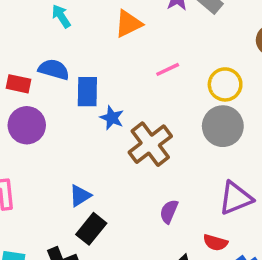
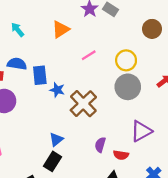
blue triangle: (80, 196) -> (56, 139), moved
red semicircle: (215, 242) -> (121, 155), moved

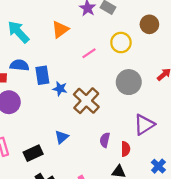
cyan arrow: (18, 30) -> (18, 32), size x1.6
yellow circle: (126, 60) -> (121, 43), moved
red semicircle: (121, 155) -> (126, 149), turned -96
black rectangle: (52, 161) -> (33, 153), moved, turned 36

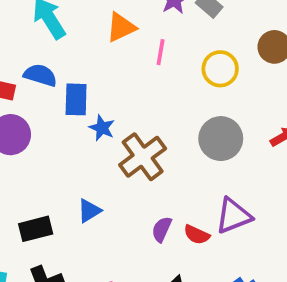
pink line: (89, 53) -> (161, 52), moved, turned -56
red semicircle: (126, 149) -> (197, 235), moved, turned 104

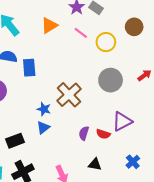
pink line: (161, 52) -> (81, 33), moved, turned -56
blue star: (102, 128) -> (44, 109), moved

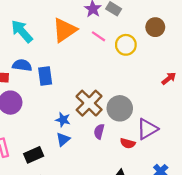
orange triangle: (49, 25) -> (64, 30), size x1.4
gray circle: (111, 80) -> (120, 108), moved
purple semicircle: (84, 133) -> (99, 131), moved

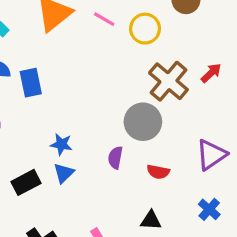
brown cross: (89, 103) -> (168, 81), moved
purple triangle: (147, 129) -> (211, 155), moved
black rectangle: (34, 155) -> (26, 182), moved

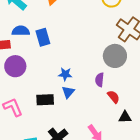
red semicircle: (158, 172) -> (114, 97), moved, turned -136
black rectangle: (26, 182) -> (45, 100), turned 30

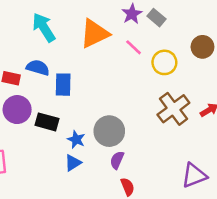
gray circle: (115, 56) -> (109, 131), moved
black rectangle: (45, 100) -> (47, 122), moved

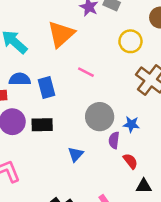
pink line: (134, 47) -> (86, 72), moved
blue star: (76, 139) -> (131, 124), moved

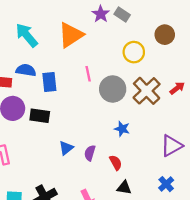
pink line: (86, 72) -> (88, 74), turned 42
gray circle: (100, 117) -> (113, 89), moved
purple semicircle: (114, 140) -> (90, 153), moved

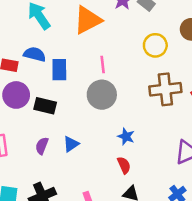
gray circle: (113, 89) -> (102, 95), moved
brown cross: (147, 91) -> (165, 89), turned 32
blue star: (122, 129) -> (126, 136), moved
purple semicircle: (90, 153) -> (42, 146), moved

